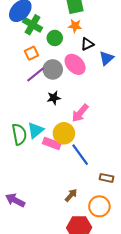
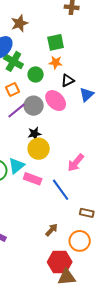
pink arrow: (80, 113) -> (76, 163), moved
yellow circle: (64, 133) -> (39, 149), moved

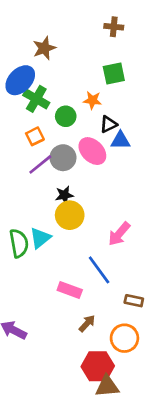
green square: (56, 42) -> (114, 74), moved
blue triangle: (87, 95) -> (120, 140), moved, turned 42
pink rectangle: (33, 179) -> (70, 290), moved

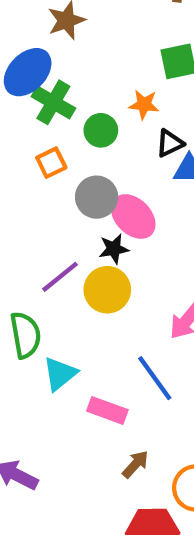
pink ellipse: (92, 151) -> (133, 216), moved
purple line: (40, 164) -> (60, 277), moved
black star: (64, 195) -> (114, 249), moved
cyan triangle: (40, 238) -> (60, 374), moved

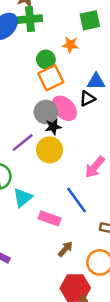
green cross: (53, 102) -> (30, 19), moved, turned -35
black triangle: (170, 143) -> (87, 99), moved
orange square: (51, 163) -> (51, 78), moved, size x1.5
gray circle: (97, 197) -> (46, 112), moved

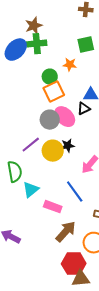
black star: (53, 127) -> (68, 146), moved
brown arrow: (65, 249) -> (66, 232), size x1.6

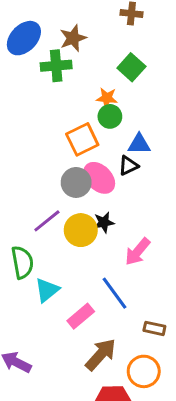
brown star: (34, 26) -> (73, 38), moved
green square: (86, 45) -> (131, 67), turned -36
blue ellipse: (16, 50) -> (24, 38), moved
green circle: (50, 77) -> (110, 116), moved
pink rectangle: (53, 207) -> (81, 316), turned -60

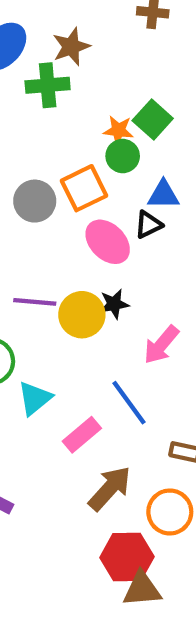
green square: (131, 67) -> (153, 120), moved
gray circle: (76, 182) -> (35, 201), moved
purple line: (47, 221) -> (35, 302), turned 44

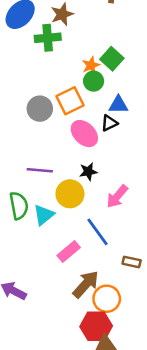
orange star: (118, 130) -> (91, 65), turned -30
yellow circle: (82, 315) -> (70, 194), moved
cyan triangle: (35, 398) -> (44, 215), moved
orange circle: (170, 512) -> (107, 299), moved

